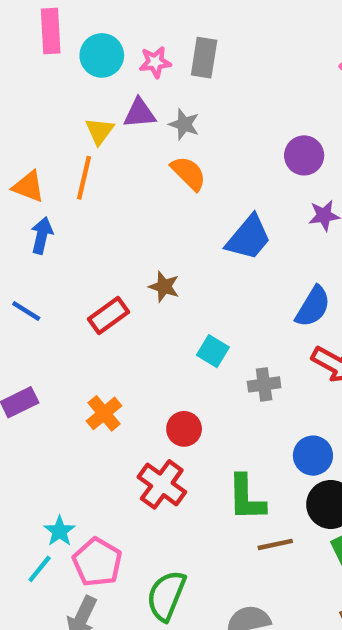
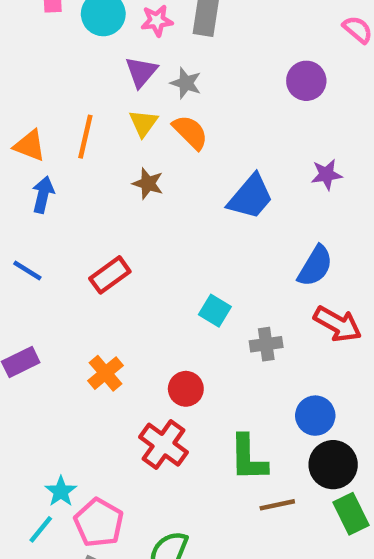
purple triangle: (140, 113) -> (141, 72), turned -45
yellow triangle: (100, 131) -> (143, 123), moved
purple circle: (304, 155) -> (306, 81), moved
brown star: (164, 287) -> (148, 183), moved

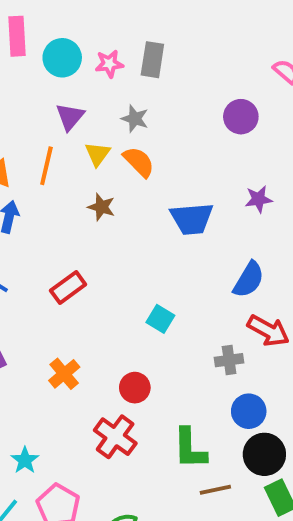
purple triangle: (141, 72) -> (70, 117), moved
blue trapezoid: (251, 197) -> (192, 219), turned 45
gray cross: (266, 344) -> (229, 360), moved
cyan star: (61, 491) -> (25, 460), moved

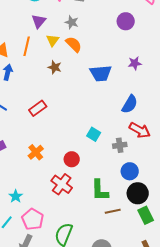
cyan square: (160, 319) -> (94, 134), moved

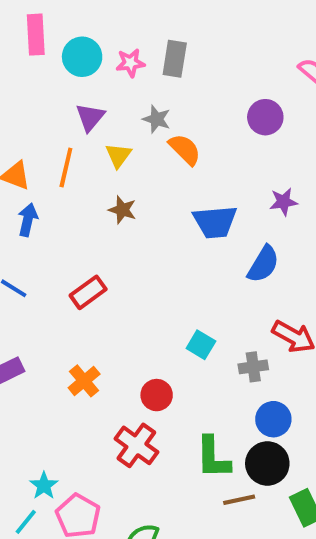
orange semicircle: (74, 44) -> (185, 149), moved
blue semicircle: (130, 104) -> (263, 264), moved
black circle: (138, 193) -> (267, 463), moved
cyan star: (16, 196) -> (44, 486), moved

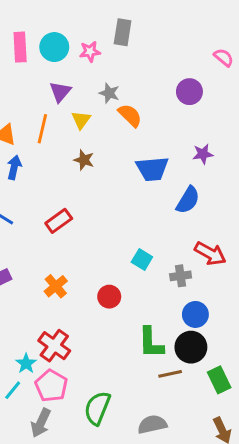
pink rectangle: (36, 35) -> (20, 47), moved
gray rectangle: (175, 59) -> (123, 32), moved
red cross: (136, 445) -> (54, 346), moved

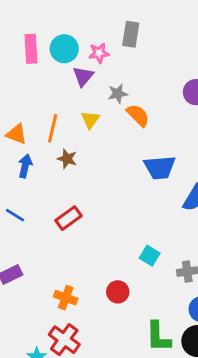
purple triangle: (60, 92) -> (83, 76), moved
gray star: (109, 93) -> (118, 94), turned -30
brown star: (84, 160) -> (67, 159), moved
orange cross: (56, 286) -> (66, 298), moved, turned -30

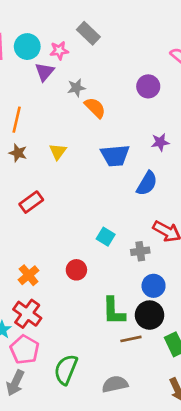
gray rectangle: (131, 34) -> (88, 33), turned -55
yellow triangle: (90, 120) -> (58, 152), moved
brown star: (67, 159) -> (18, 153), moved
orange cross: (66, 298) -> (29, 275), turned 30

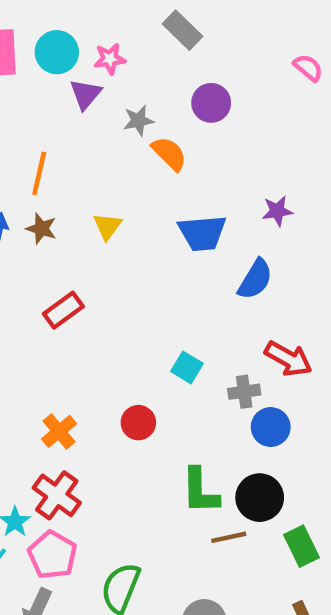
gray rectangle: (88, 33) -> (182, 30), moved
purple circle: (148, 86) -> (211, 103), moved
blue circle: (154, 286) -> (271, 427), moved

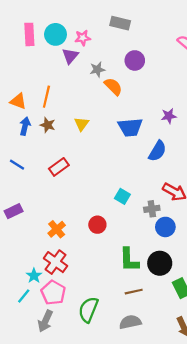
gray rectangle: (182, 30) -> (120, 23), turned -30
brown line: (229, 537) -> (134, 292), moved

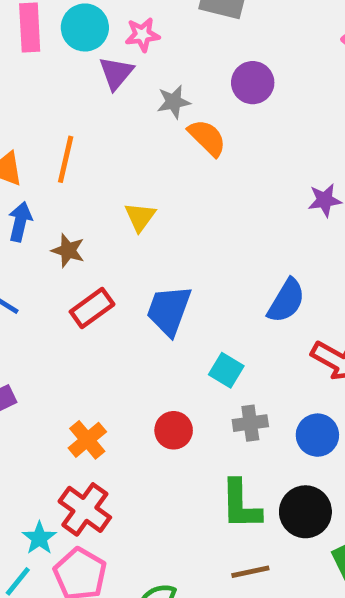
brown star: (48, 125) -> (68, 250), moved
blue trapezoid: (130, 127) -> (169, 310), moved, turned 115
blue semicircle: (157, 151) -> (286, 301), moved
gray cross: (152, 209) -> (250, 423), moved

